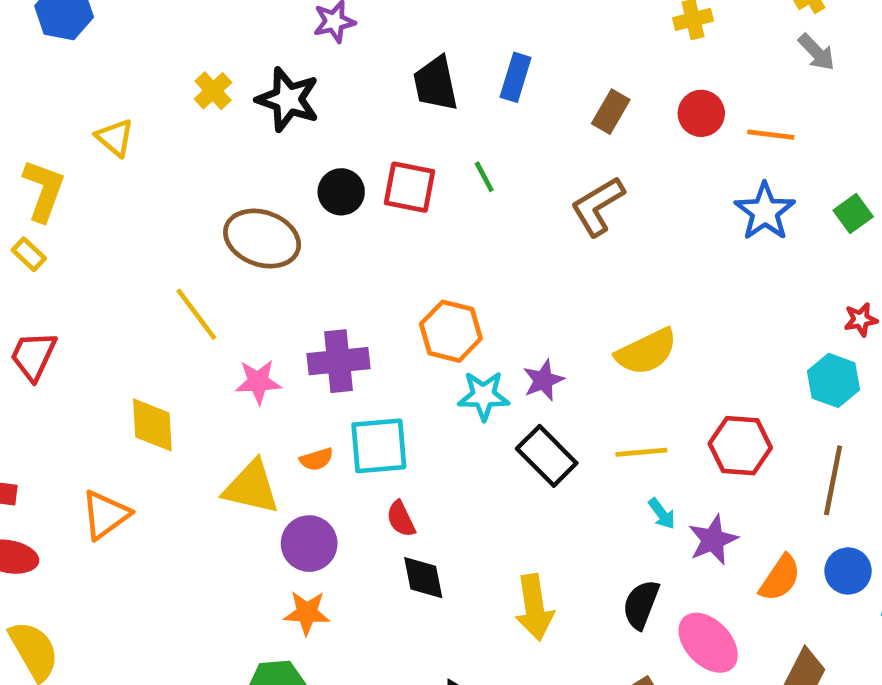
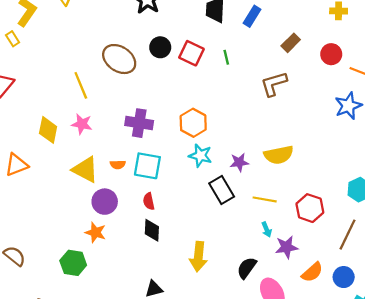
purple star: (543, 380) -> (239, 162), moved
pink star: (258, 382) -> (82, 124), moved

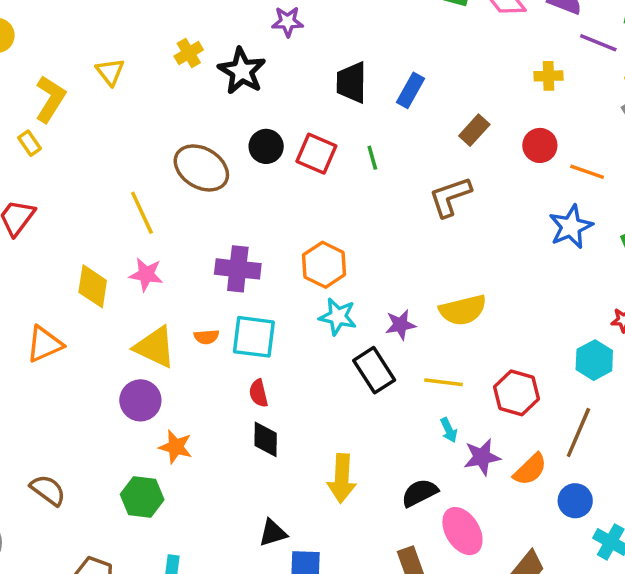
purple circle: (105, 202) -> (140, 400), moved
black semicircle: (247, 268) -> (420, 493), turned 30
orange semicircle: (312, 272) -> (530, 469), moved

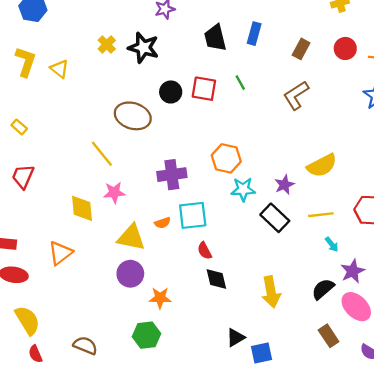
yellow L-shape: (50, 99) -> (26, 62), moved
purple star: (482, 457) -> (353, 271), moved

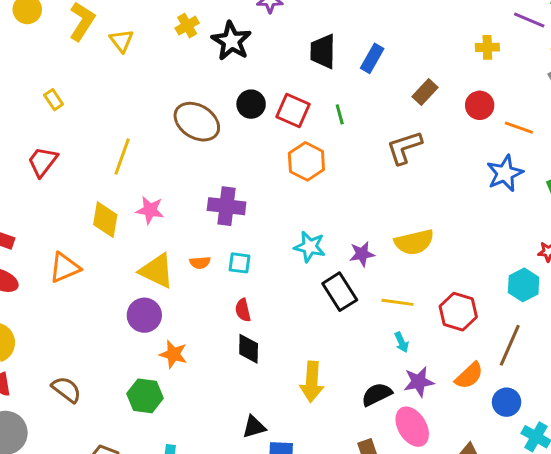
yellow line: (102, 154) -> (122, 157), moved, turned 44
orange hexagon: (226, 158) -> (306, 161), moved
cyan square: (193, 215) -> (239, 263), size x0.6

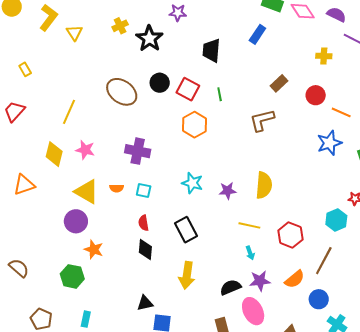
blue rectangle: (372, 58) -> (257, 34), moved
yellow semicircle: (414, 242) -> (264, 185), turned -76
black rectangle: (340, 292) -> (186, 230), moved

